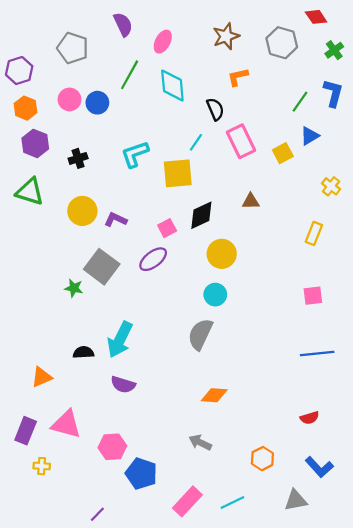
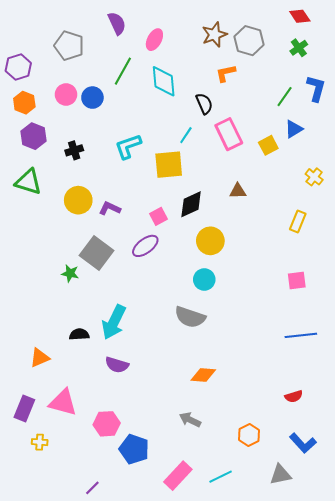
gray hexagon: (282, 43) -> (249, 41), moved
green cross: (334, 50) -> (299, 48), moved
gray semicircle: (200, 334) -> (190, 317), turned -96

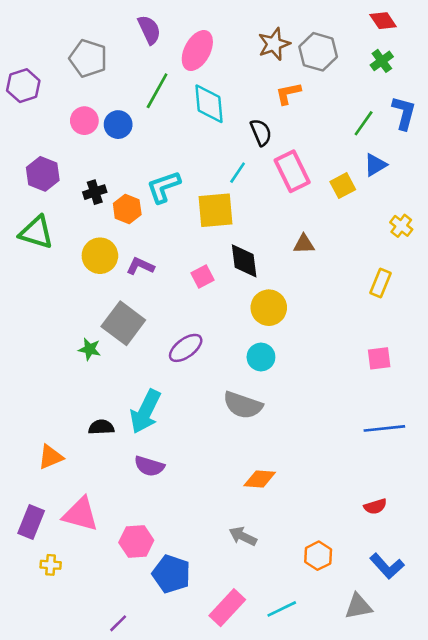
pink ellipse: (154, 40) -> (197, 50), size x1.4
orange hexagon: (24, 103) -> (127, 209), moved
black diamond: (191, 204) -> (244, 261), turned -72
purple ellipse: (145, 246) -> (186, 348), moved

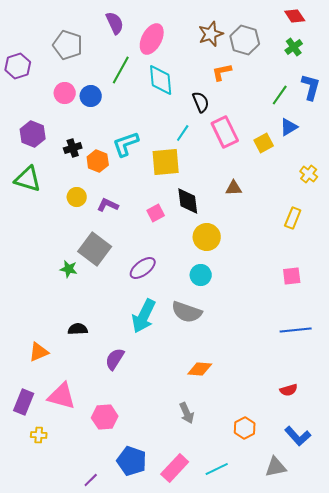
yellow circle: (100, 256) -> (77, 197), size x0.7
cyan arrow: (145, 412) -> (144, 316), moved
purple semicircle: (149, 466) -> (115, 359), turned 105
gray arrow: (243, 536) -> (187, 413), turned -140
blue pentagon: (171, 574) -> (132, 461), moved

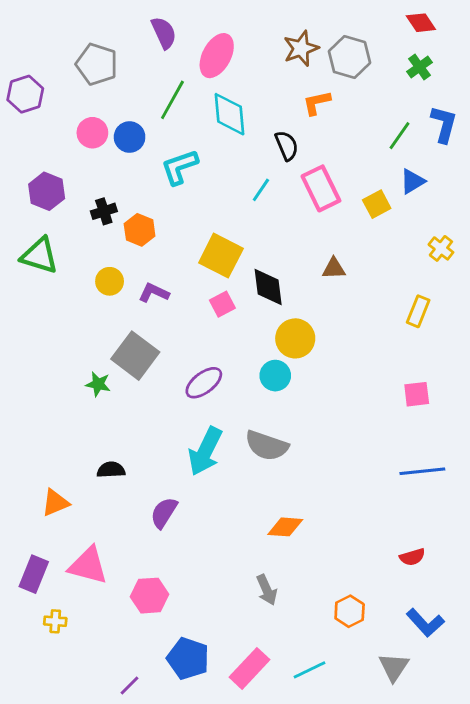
cyan L-shape: (126, 144) -> (180, 167), moved
yellow square: (166, 162) -> (221, 256), moved, turned 32
cyan circle: (201, 275) -> (275, 376), moved
gray triangle: (276, 467) -> (394, 667), turned -45

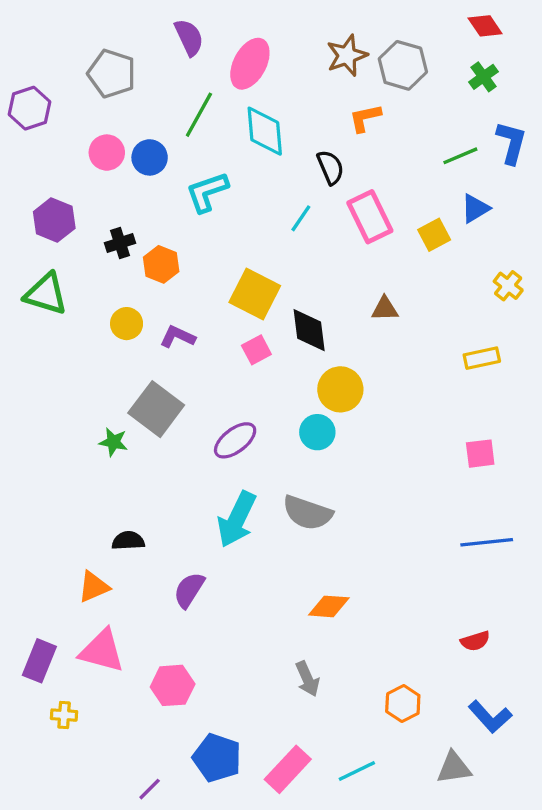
green line: (400, 136) -> (460, 156), turned 32
yellow rectangle: (418, 311) -> (482, 358), turned 56
orange triangle: (55, 503) -> (94, 587), moved
gray triangle: (394, 667) -> (454, 768), turned 48

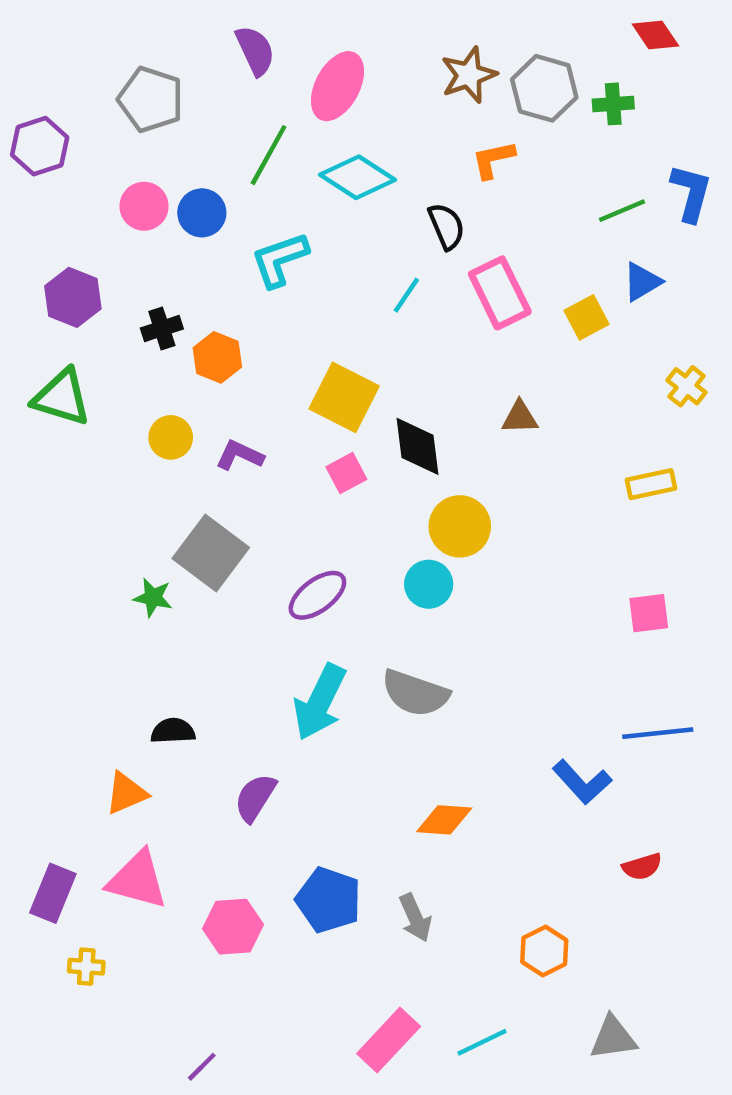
green cross: (483, 77) -> (613, 104), moved, turned 32
cyan diamond: (265, 131) -> (357, 177), turned -52
blue L-shape: (490, 717) -> (582, 782), moved
blue pentagon: (217, 758) -> (329, 900), moved

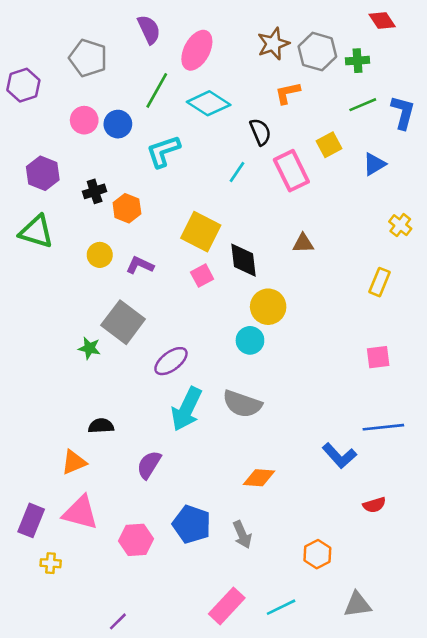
green line: (622, 211) -> (363, 105), moved
yellow square: (587, 317) -> (329, 145), moved
yellow rectangle: (651, 484) -> (380, 282), turned -56
purple ellipse: (317, 595) -> (171, 361), moved

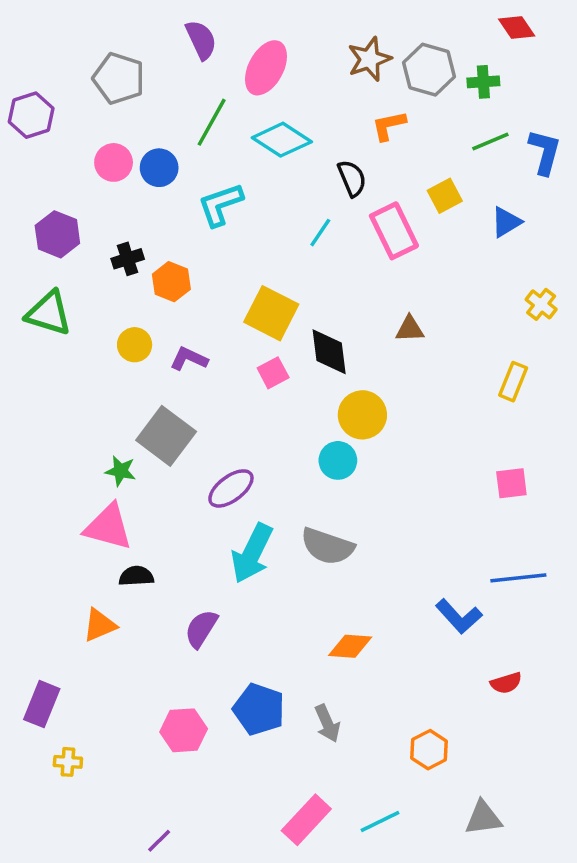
pink triangle: (80, 513) -> (108, 527), moved

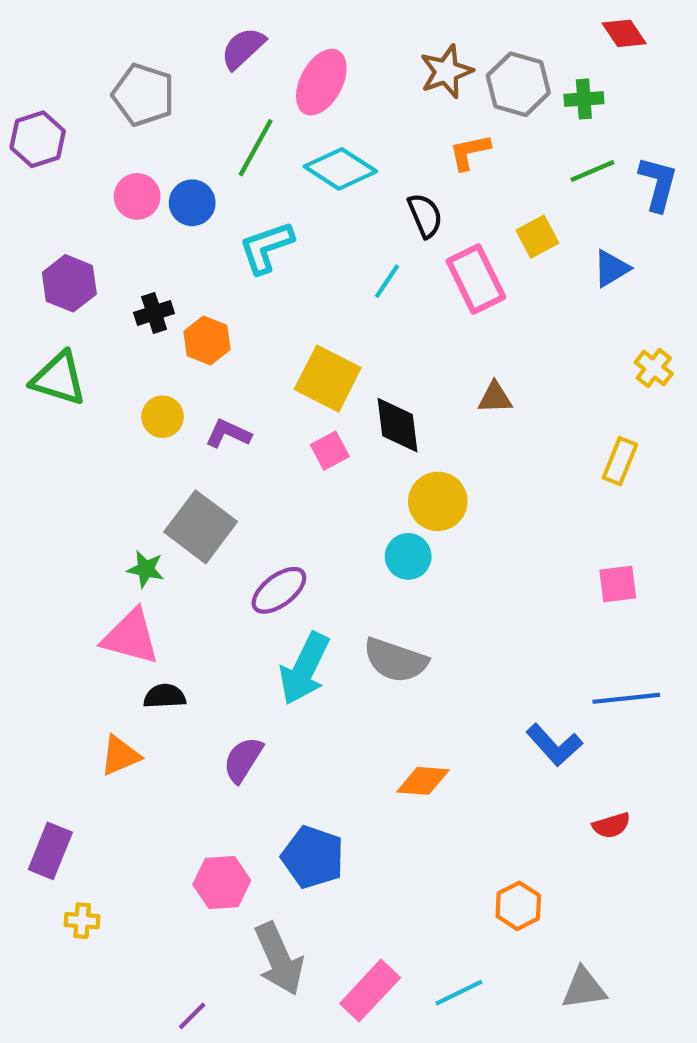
purple semicircle: (201, 40) -> (243, 48), turned -108
gray arrow: (327, 723) -> (279, 959), moved, size x1.6

